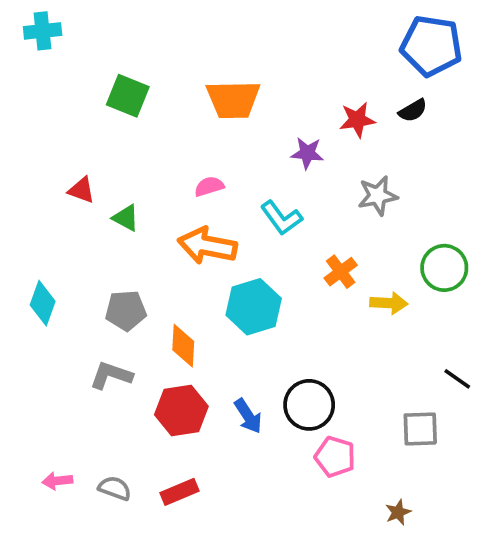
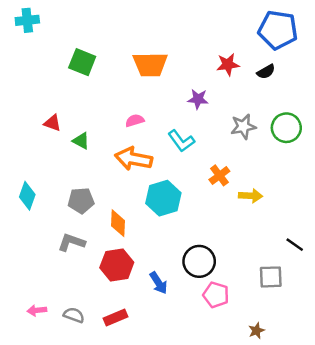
red star: (357, 120) -> (228, 64), moved
green circle: (444, 268) -> (286, 128), moved
blue arrow: (248, 416) -> (159, 283), moved

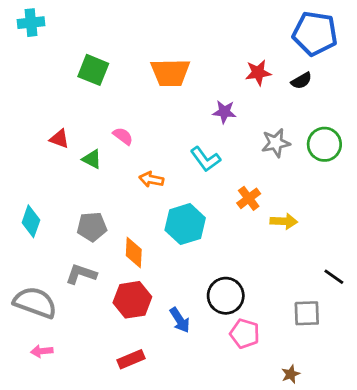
pink semicircle: (135, 121) -> (123, 136), moved, turned 54
orange arrow: (134, 159) -> (151, 179), size x0.6
gray semicircle: (74, 315) -> (35, 302), moved, size x1.8

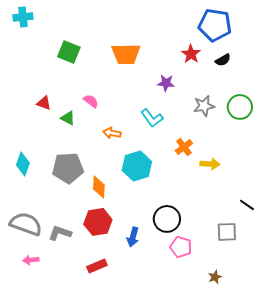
blue pentagon: (315, 33) -> (215, 25), moved
red star: (258, 73) -> (191, 54), turned -30
gray pentagon: (92, 227) -> (68, 168), size x1.4
gray L-shape: (81, 274) -> (60, 233), moved
blue arrow: (180, 320) -> (133, 237), turned 48

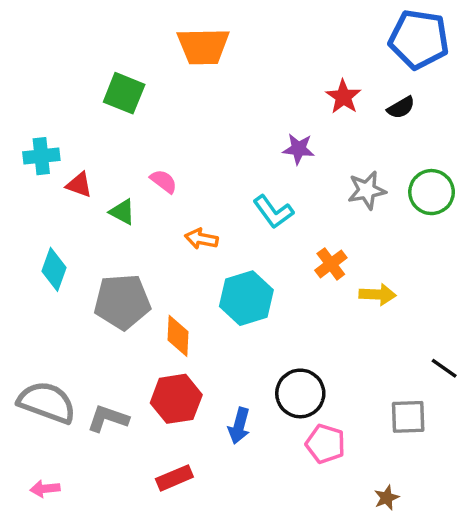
cyan cross: (23, 17) -> (41, 156), moved
blue pentagon: (215, 25) -> (419, 39), moved
orange trapezoid: (126, 54) -> (203, 46), moved
cyan diamond: (23, 164) -> (54, 269), moved
pink arrow: (31, 260) -> (45, 489), moved

